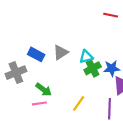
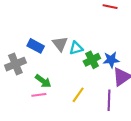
gray triangle: (61, 52) -> (60, 44), turned -35
cyan triangle: (86, 57) -> (76, 48), moved

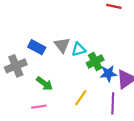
blue star: (111, 60) -> (108, 74), moved
pink line: (39, 95) -> (39, 107), moved

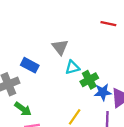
gray triangle: (62, 45) -> (60, 47), moved
green arrow: (44, 84) -> (23, 109), moved

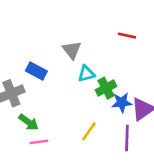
red line: (108, 24) -> (127, 36), moved

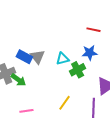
gray triangle: (72, 50) -> (37, 57), moved
blue star: (122, 103) -> (90, 53), moved
green arrow: (29, 122) -> (18, 80), moved

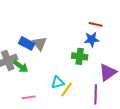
red line: (94, 30) -> (96, 24), moved
cyan triangle: (63, 59) -> (58, 82), moved
green cross: (78, 70) -> (80, 56), turned 35

